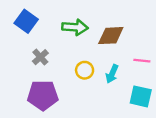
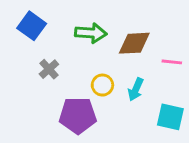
pink line: (142, 61) -> (172, 62), moved
purple pentagon: (43, 95) -> (78, 115), moved

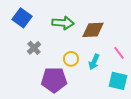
pink line: (172, 62) -> (119, 53), moved, turned 48

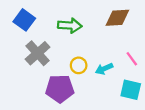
brown diamond: (93, 30) -> (117, 18), moved
gray cross: (34, 48) -> (38, 53), size x1.6
cyan arrow: (94, 62) -> (104, 69), turned 42

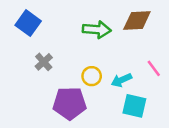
green arrow: (70, 25) -> (97, 30), moved
gray cross: (38, 53) -> (44, 62), size x0.6
cyan square: (131, 90) -> (134, 106), moved

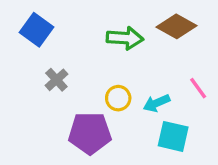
brown diamond: (137, 20) -> (177, 26), turned 32

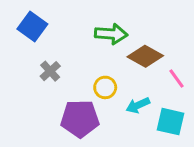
brown diamond: (177, 26) -> (145, 56), moved
cyan arrow: (157, 103) -> (138, 105), moved
cyan square: (173, 136) -> (171, 122), moved

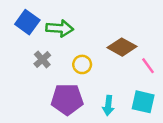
green arrow: (111, 34) -> (60, 28), moved
yellow circle: (105, 87) -> (82, 64), moved
cyan arrow: (138, 105) -> (108, 106), moved, turned -60

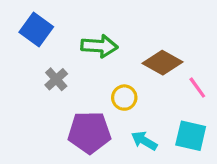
green arrow: (60, 28) -> (99, 46), moved
yellow circle: (82, 64) -> (124, 98), moved
cyan arrow: (108, 106) -> (144, 141), turned 114

